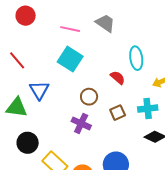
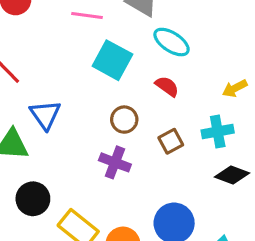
cyan ellipse: (136, 58) -> (172, 42), moved, turned -45
cyan square: (70, 59) -> (112, 60), moved

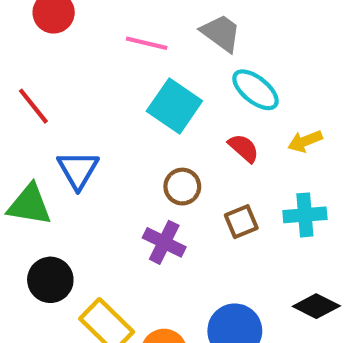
yellow arrow: (235, 88) -> (305, 141), moved
black diamond: (232, 175) -> (316, 306), moved

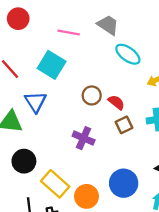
cyan square: (174, 106) -> (52, 65), moved
red semicircle: (244, 148) -> (116, 102), moved
brown circle: (182, 187) -> (92, 95), moved

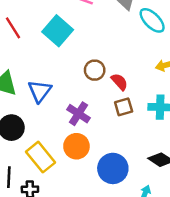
cyan ellipse: (128, 54) -> (152, 20), moved
blue triangle: (36, 102) -> (40, 91), moved
orange circle: (86, 196) -> (76, 146), moved

